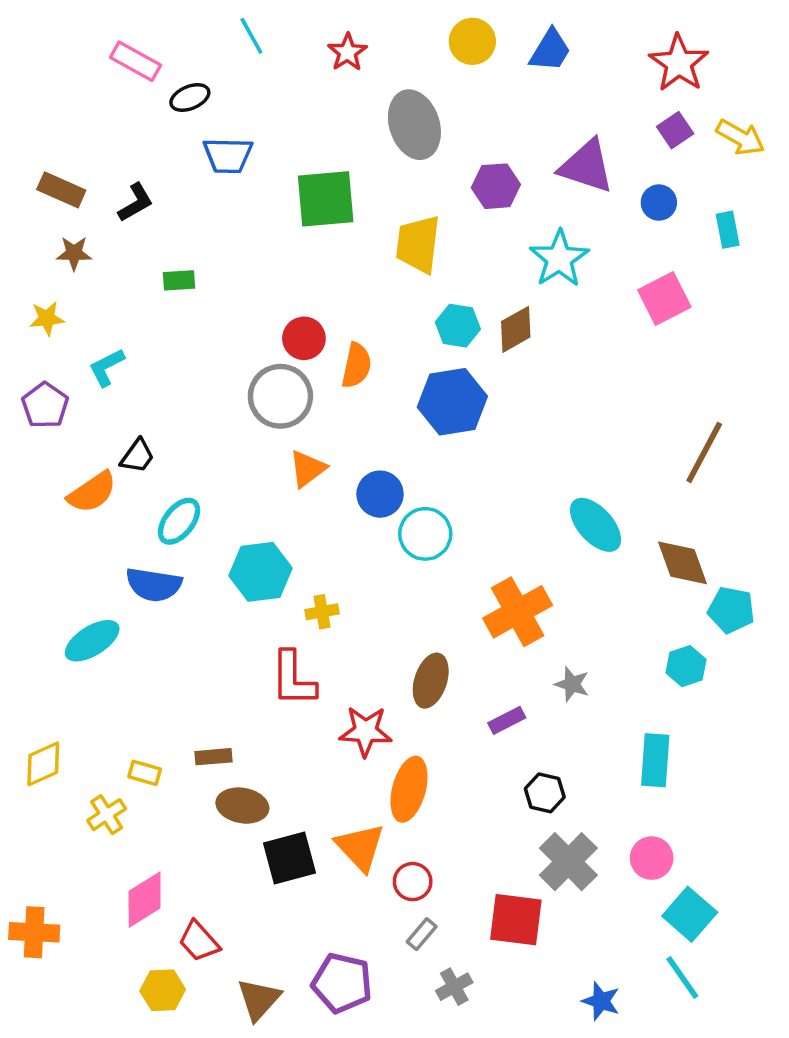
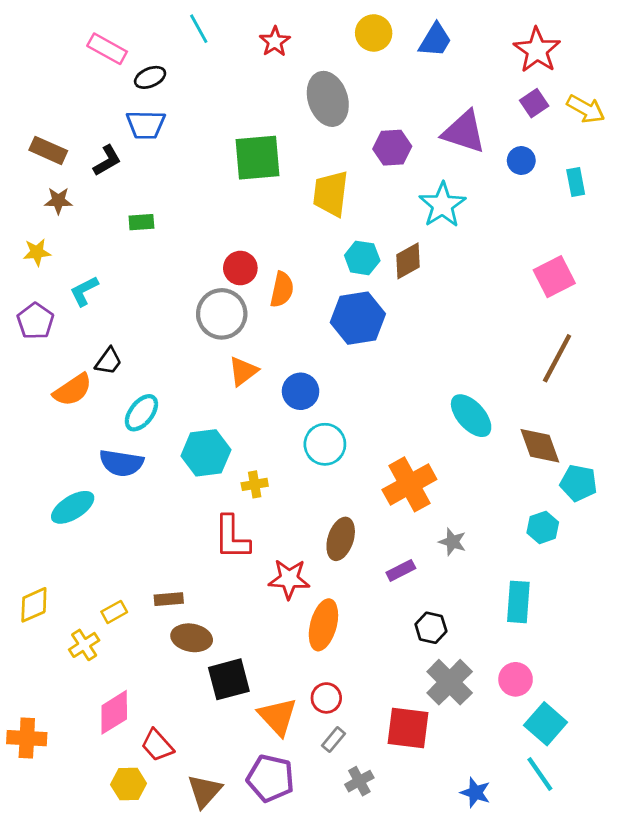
blue trapezoid: (228, 155) -> (146, 125), moved
pink square: (664, 298) -> (554, 277), moved
cyan circle: (425, 534) -> (325, 444), moved
yellow rectangle: (145, 773) -> (114, 612), turned -45
orange triangle: (360, 847) -> (278, 717), moved

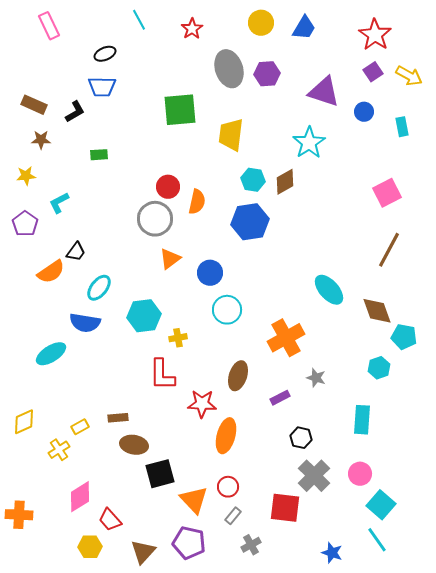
pink rectangle: (107, 49) -> (49, 26), moved, turned 36
purple hexagon: (392, 148) -> (267, 74), moved

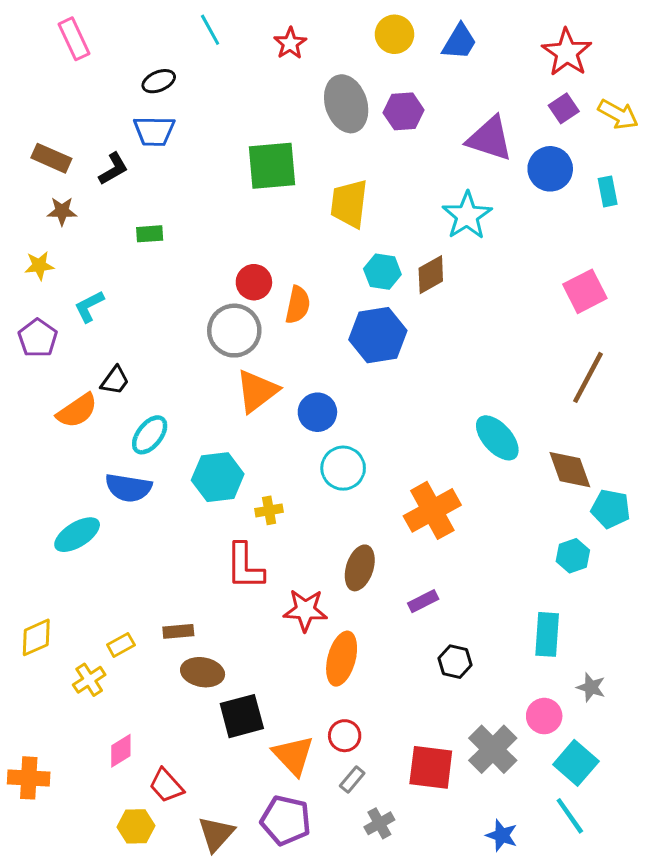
blue circle: (364, 112) -> (550, 169), size x1.5
orange triangle: (170, 259) -> (257, 391), size x1.4
gray star: (316, 378) -> (591, 687), moved
gray cross: (314, 476) -> (493, 749), moved
pink diamond: (80, 497) -> (121, 751), size x0.7

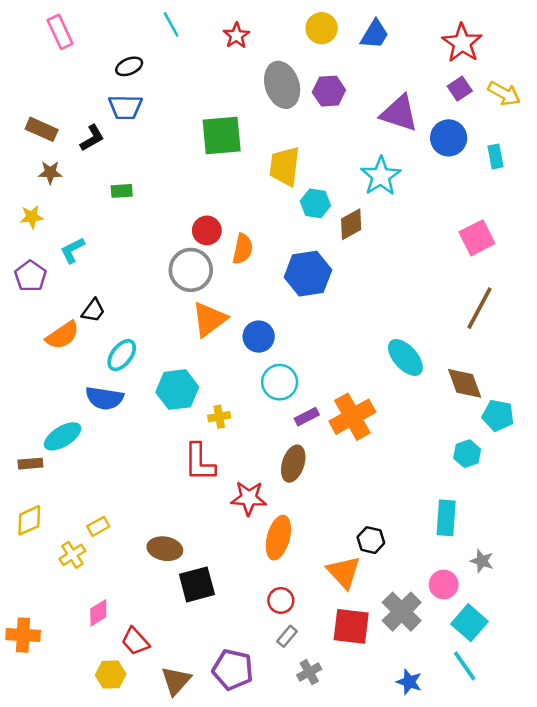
cyan hexagon: (382, 272) -> (315, 203), moved
purple rectangle: (423, 601) -> (307, 417), moved
brown rectangle: (178, 631) -> (30, 464), moved
orange triangle: (293, 755) -> (344, 572), moved

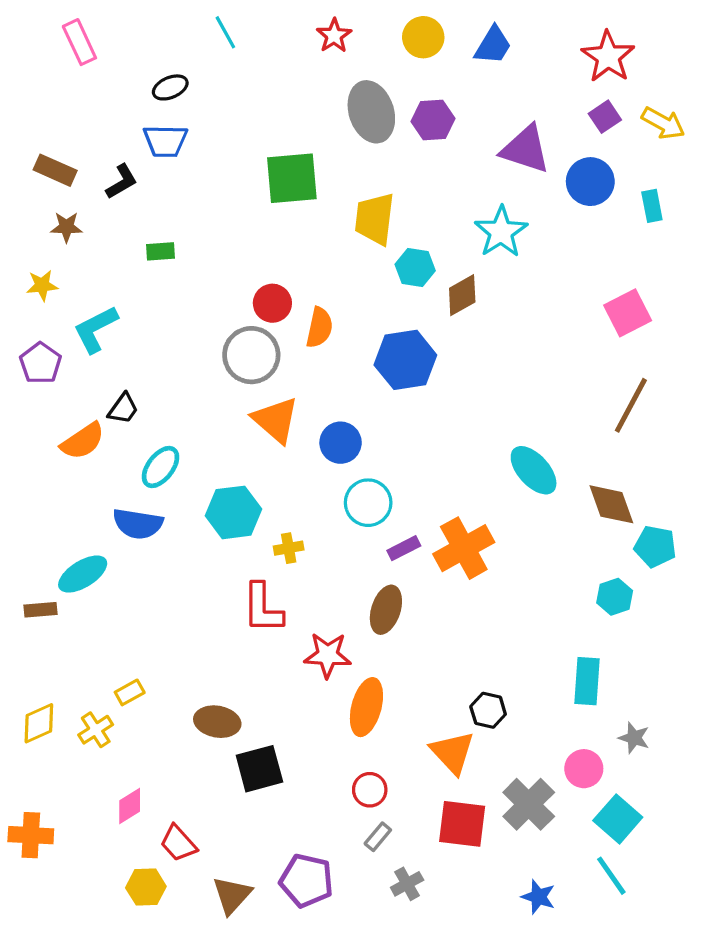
red star: (236, 36) -> (334, 36), moved
cyan L-shape: (72, 250) -> (96, 329), size x1.4
orange triangle: (209, 319) -> (276, 420), turned -42
yellow diamond: (29, 520) -> (39, 723), moved

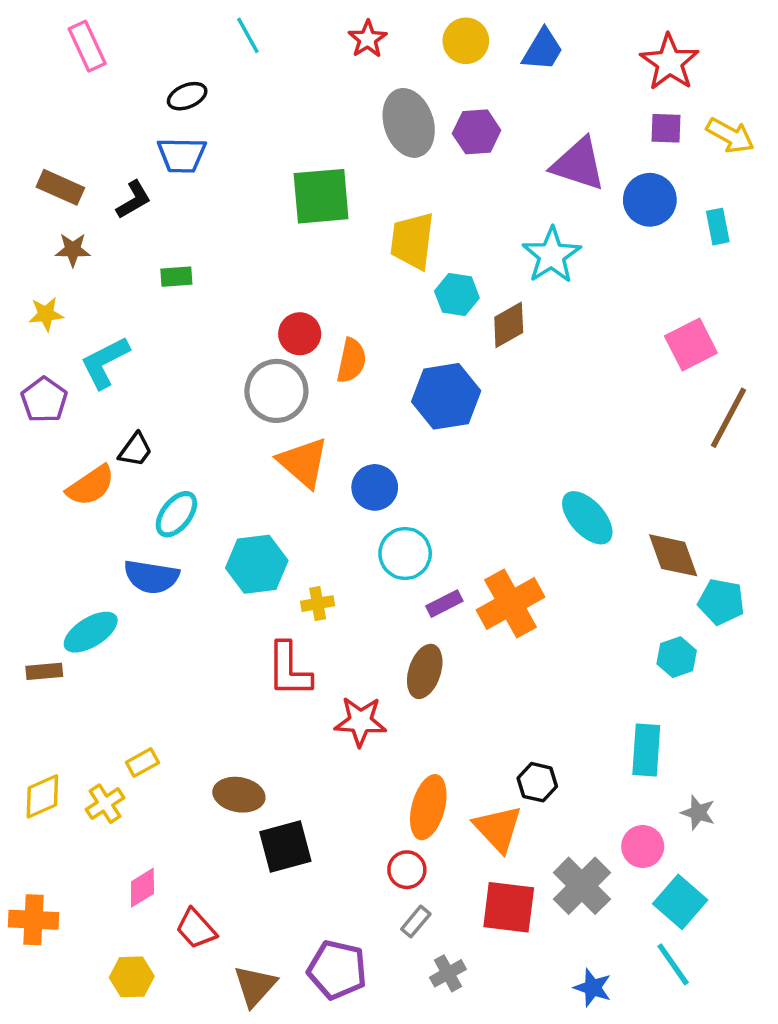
purple square: (605, 117) -> (666, 128), turned 36
brown line: (631, 405) -> (728, 418), moved
orange ellipse: (366, 707) -> (428, 807), moved
yellow hexagon: (146, 887) -> (132, 977), moved

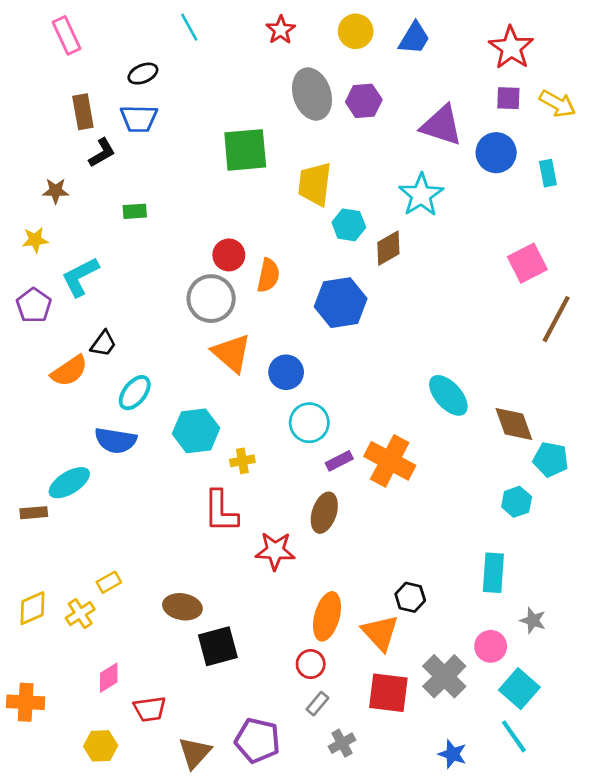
brown rectangle: (60, 187) -> (83, 112), moved, turned 56
orange cross: (510, 604) -> (390, 461), turned -33
red trapezoid: (196, 929) -> (150, 709), turned -56

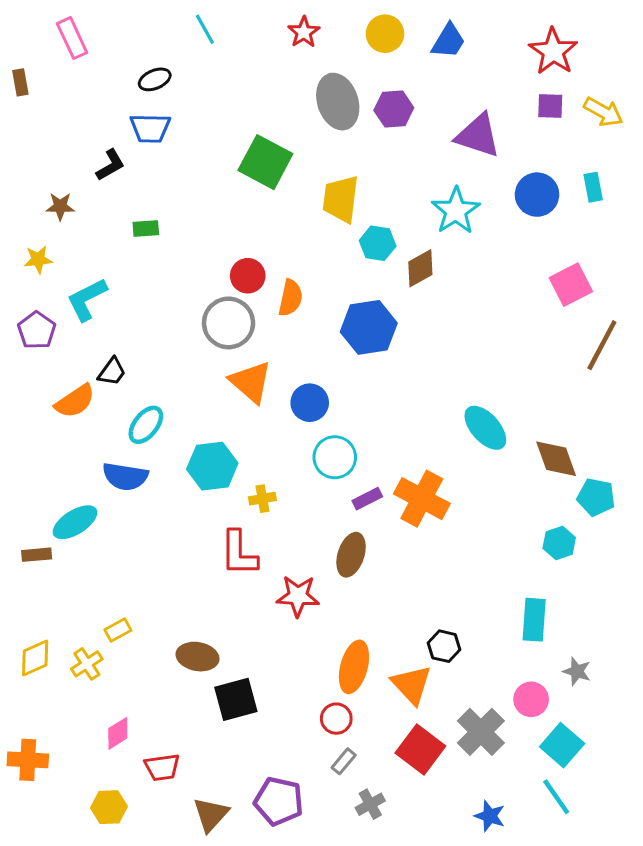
brown rectangle: (83, 112) -> (20, 82), moved, size x0.7
green square: (245, 150) -> (265, 162), turned 33
blue circle: (496, 153) -> (537, 195), moved
red square: (388, 693) -> (420, 750), turned 30

